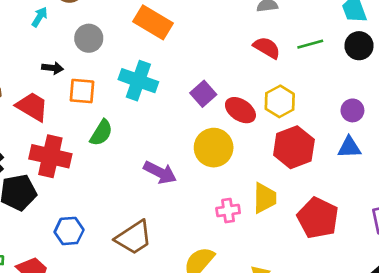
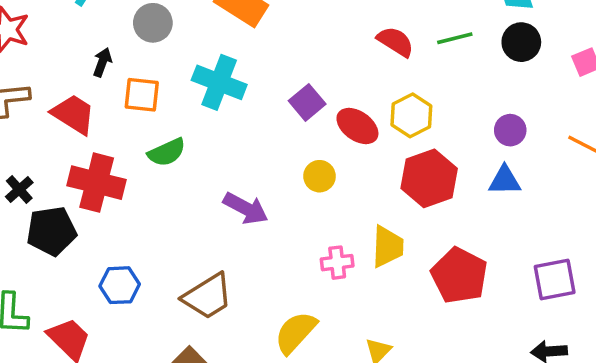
black arrow: (52, 68) -> (102, 62), turned -78
green semicircle: (101, 133) -> (167, 152), turned 32
yellow circle: (214, 148) -> (319, 176), size x0.6

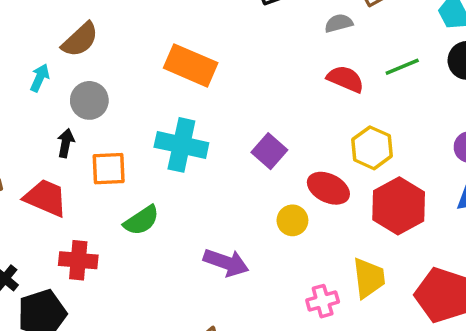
gray circle: (153, 23) -> (89, 100), moved
red ellipse: (357, 126) -> (328, 188), moved
red cross: (97, 183) -> (78, 260), size x0.7

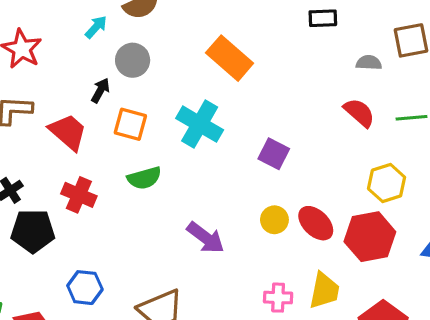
yellow hexagon: (372, 148) -> (387, 183), moved
purple square: (269, 151) -> (274, 154), turned -32
red ellipse: (328, 188) -> (316, 223), moved

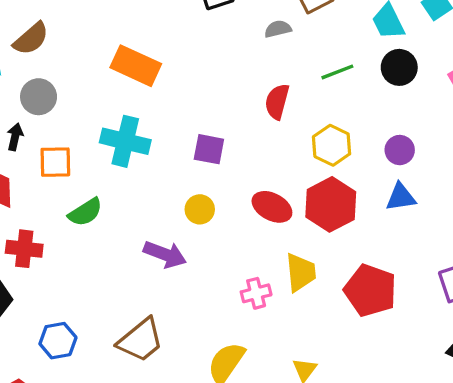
red semicircle: (359, 113) -> (277, 102), moved, turned -100
yellow circle: (274, 220) -> (200, 209), moved

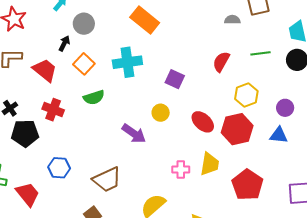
cyan cross: (125, 141) -> (127, 62), turned -36
orange square: (55, 162) -> (84, 64), turned 30

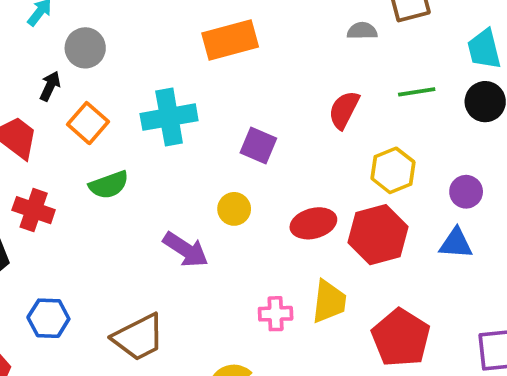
orange rectangle: (145, 20) -> (230, 40), moved, turned -52
red ellipse: (203, 122) -> (313, 223), turned -55

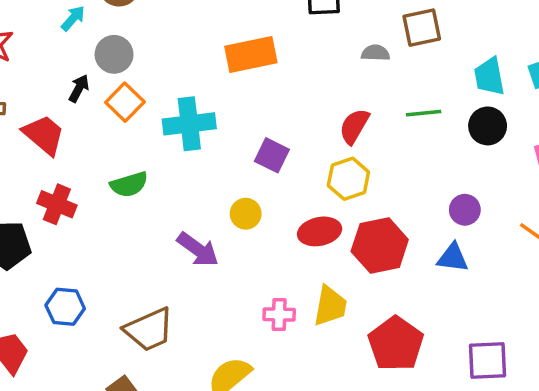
orange square: (88, 123) -> (125, 102), moved
yellow hexagon: (393, 170) -> (348, 179), moved

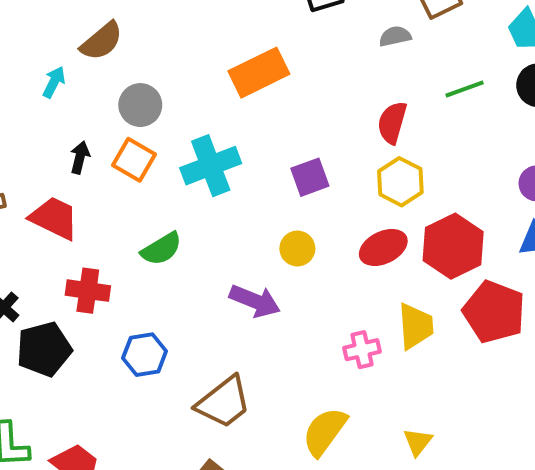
gray circle: (114, 54) -> (140, 105), moved
purple square: (272, 155) -> (310, 177), turned -32
blue hexagon: (65, 307) -> (145, 355), moved
red pentagon: (396, 344) -> (494, 312), moved

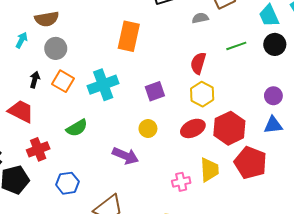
brown semicircle: (102, 41) -> (47, 19), turned 30
orange rectangle: (259, 73) -> (129, 36), turned -52
gray circle: (140, 105) -> (56, 48), moved
red cross: (88, 291) -> (38, 149), turned -30

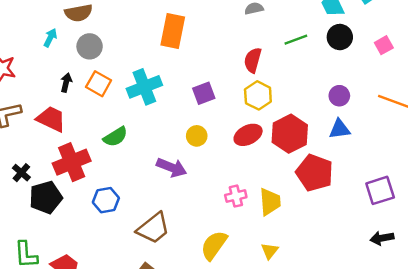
red cross: (38, 149) -> (72, 162), size x1.4
yellow trapezoid: (209, 170) -> (270, 202), moved

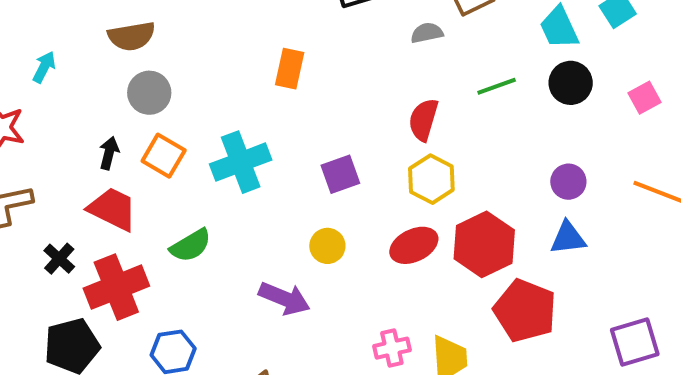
orange rectangle: (173, 31) -> (290, 69), size x0.7
cyan arrow: (50, 38) -> (44, 67), moved
red trapezoid: (51, 119) -> (113, 209), moved
black cross: (21, 173) -> (59, 259), moved

